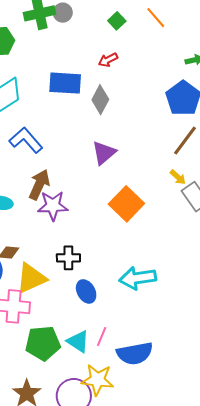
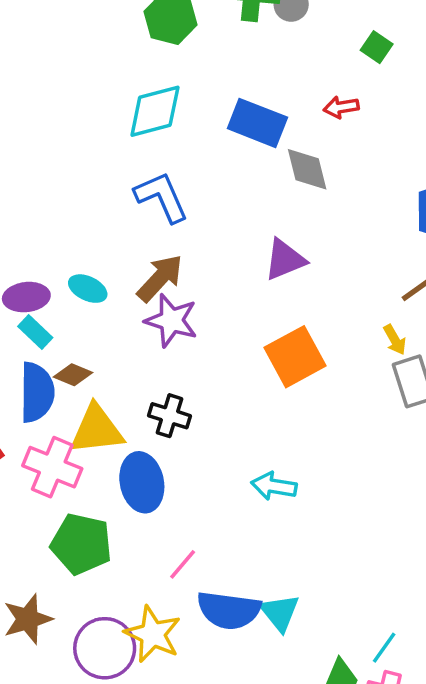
green square: (117, 21) -> (377, 47), turned -30
gray diamond: (100, 100) -> (307, 169), turned -60
cyan arrow: (138, 278) -> (274, 486), size x0.7
blue ellipse: (86, 291) -> (142, 482), moved, size x1.4
cyan triangle: (78, 341) -> (280, 613), moved

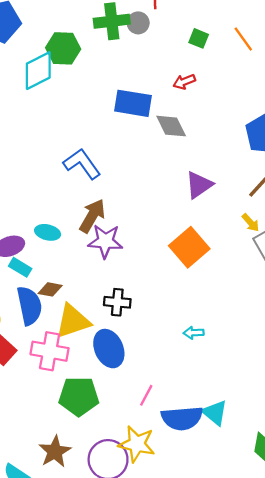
cyan diamond: (155, 111) -> (38, 71), moved
purple triangle: (285, 260) -> (199, 185), moved
cyan arrow: (274, 486) -> (194, 333), size x0.7

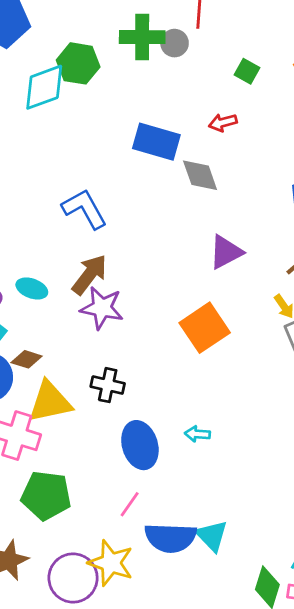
blue ellipse: (109, 349) -> (140, 445), moved

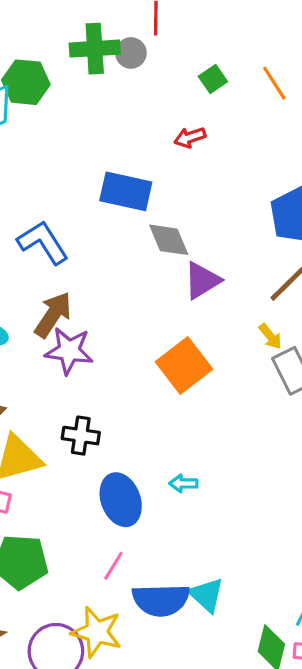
green square: (247, 71) -> (213, 79), turned 30
blue rectangle: (156, 142) -> (126, 191), moved
gray diamond: (200, 175) -> (169, 240), moved

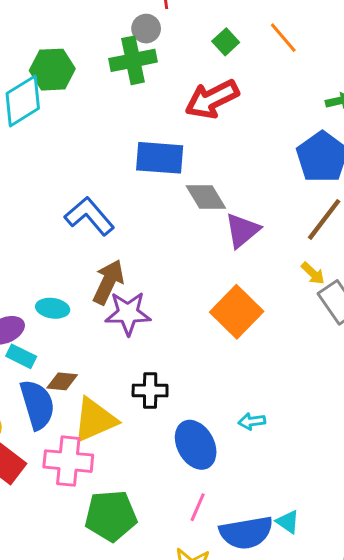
green cross: (95, 49) -> (133, 60), moved
red arrow: (190, 137) -> (212, 99), size x1.8
cyan triangle: (206, 595) -> (288, 522), size x0.7

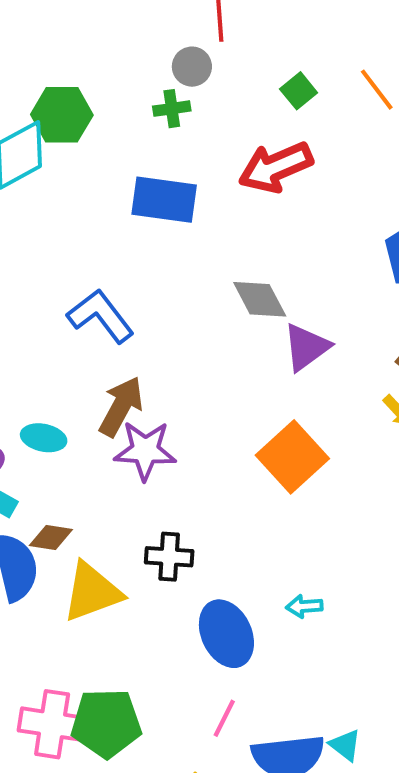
green cross: (133, 60) -> (172, 109), size x0.6
blue rectangle: (160, 158) -> (164, 200), moved
pink cross: (68, 461) -> (52, 724), moved

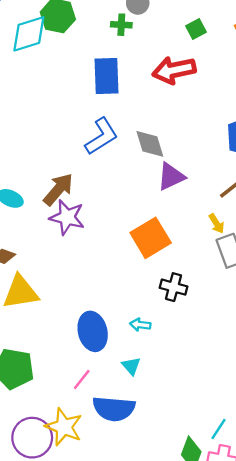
blue rectangle: (164, 200) -> (107, 76), turned 69
blue L-shape: (101, 316) -> (101, 136), moved, turned 84
black cross: (169, 557) -> (174, 287), moved
cyan triangle: (345, 745) -> (131, 366), moved

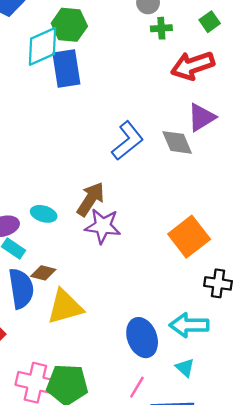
green cross: (121, 25) -> (161, 28), moved
blue rectangle: (107, 76) -> (66, 68), moved
purple triangle: (171, 177) -> (202, 117), moved
cyan arrow: (140, 325) -> (189, 325), size x1.8

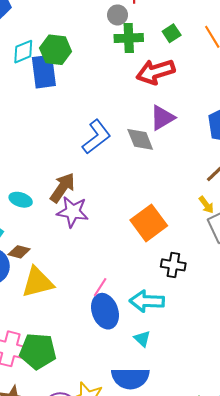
green hexagon: (69, 25) -> (56, 50), moved
green cross: (161, 28) -> (129, 38), size x1.5
cyan diamond: (42, 46) -> (23, 52), size x0.7
pink line: (137, 387) -> (100, 287), moved

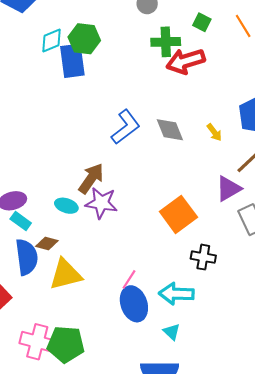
green square: (172, 33) -> (202, 22), turned -30
green cross: (129, 38) -> (166, 42), moved
purple triangle: (162, 118) -> (228, 189), moved
cyan ellipse: (21, 200) -> (66, 206), moved
yellow arrow: (206, 205) -> (214, 132), moved

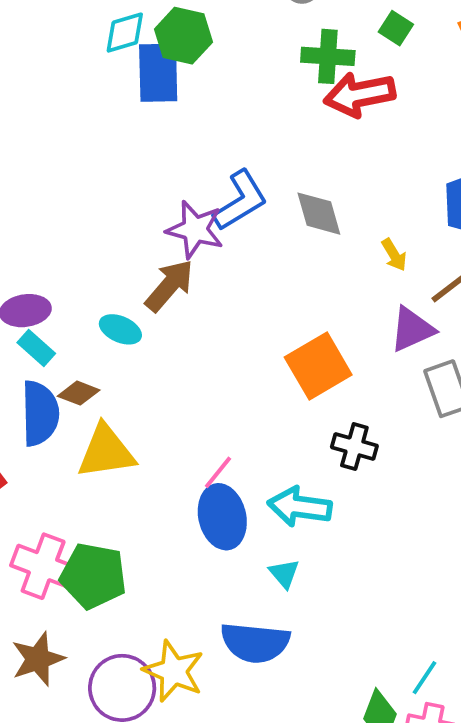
yellow arrow: (214, 132) -> (394, 255), moved
purple star: (101, 203) -> (195, 230), moved

